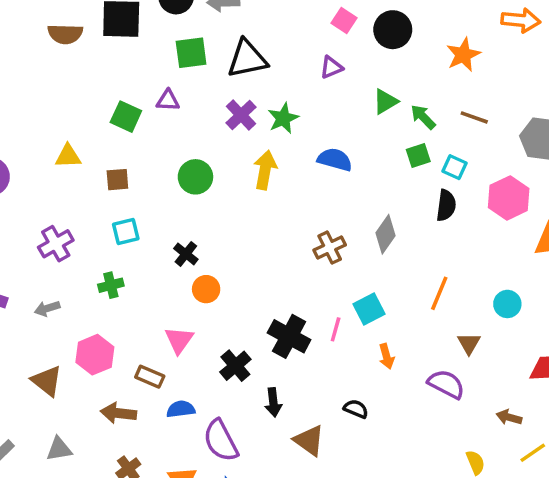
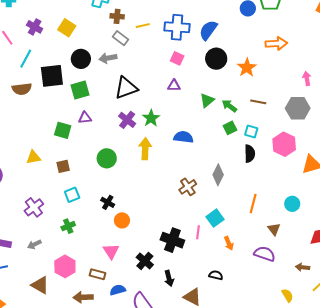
black circle: (393, 30) -> (216, 59), moved
green square: (191, 53) -> (80, 90), moved
purple triangle: (331, 67) -> (174, 86), turned 32

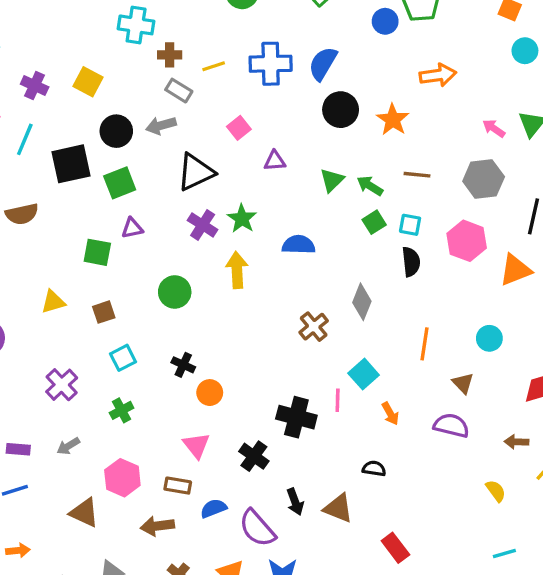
pink square: (177, 58) -> (239, 128), moved, turned 32
pink arrow: (307, 79) -> (494, 128), turned -40
brown semicircle: (22, 89) -> (22, 214), moved
black arrow: (169, 278) -> (295, 502), moved

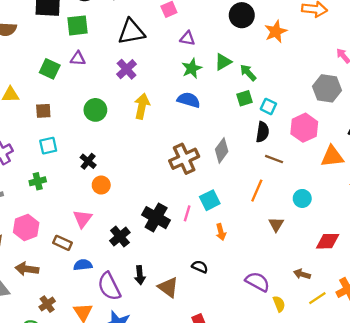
brown line: (417, 175) -> (274, 159), moved
green star: (242, 219) -> (192, 68), moved
brown cross: (314, 327) -> (184, 159), size x1.4
purple semicircle: (451, 426) -> (258, 282), moved
brown arrow: (157, 526) -> (27, 269), moved

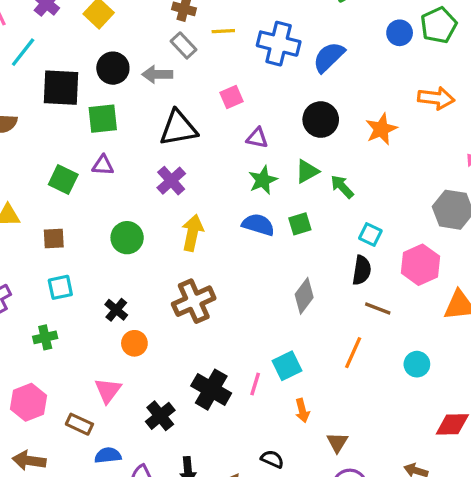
black circle: (242, 15) -> (321, 120), moved
green square: (244, 98) -> (300, 224), moved
brown cross: (184, 159) -> (194, 301), moved
brown triangle: (276, 224) -> (337, 442), moved

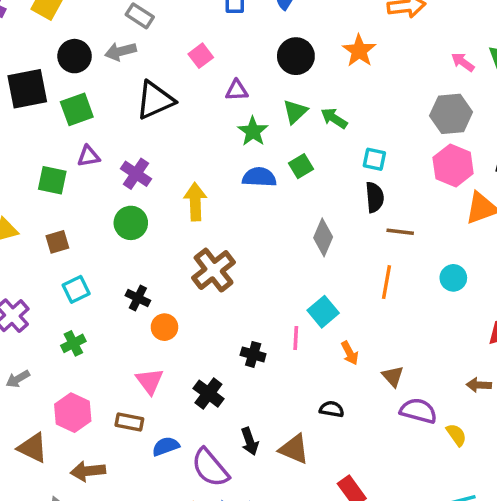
purple cross: (171, 181) -> (136, 174), moved
pink hexagon: (421, 265) -> (453, 165), moved
black cross: (211, 390) -> (253, 354), size x0.6

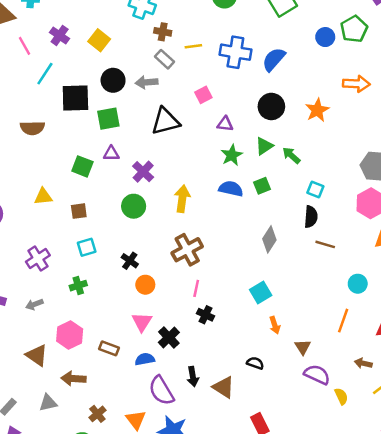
orange line: (386, 282) -> (343, 321), moved
pink line: (296, 338) -> (196, 288), moved
pink triangle: (150, 381) -> (142, 322), moved
blue semicircle: (166, 446) -> (145, 359), moved

